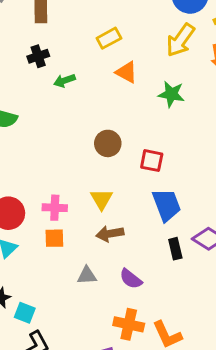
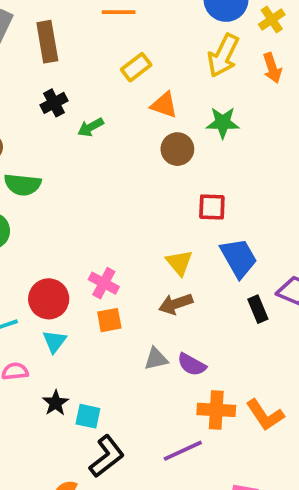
brown circle: (108, 143) -> (177, 149), moved
yellow triangle: (102, 199) -> (179, 263), moved
pink cross: (55, 208) -> (104, 283), turned 35
purple semicircle: (131, 279) -> (192, 365), moved

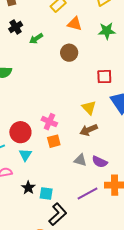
brown circle: (177, 149) -> (69, 53), moved
gray triangle: (156, 359) -> (80, 160), turned 32
purple line: (183, 451) -> (87, 193), moved

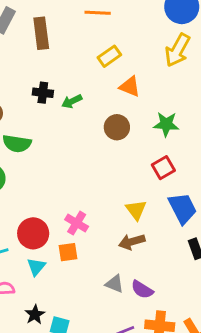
black cross: (16, 27) -> (43, 93), moved, turned 32
green star: (107, 31) -> (166, 124), moved
red square: (104, 77) -> (163, 168), turned -35
orange square: (54, 141) -> (68, 252), moved

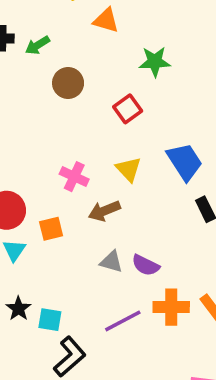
brown circle: (117, 127) -> (68, 83), moved
red square: (163, 168) -> (128, 109), moved
pink cross: (77, 223) -> (74, 177), moved
brown arrow: (132, 242) -> (104, 211), moved

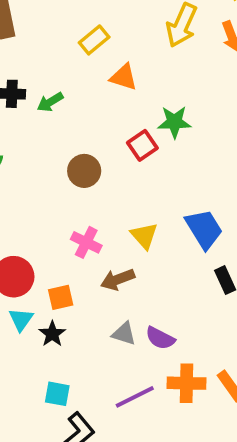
brown circle: (68, 83) -> (84, 171), moved
red square: (128, 109) -> (142, 145), moved
black star: (18, 309) -> (52, 334), moved

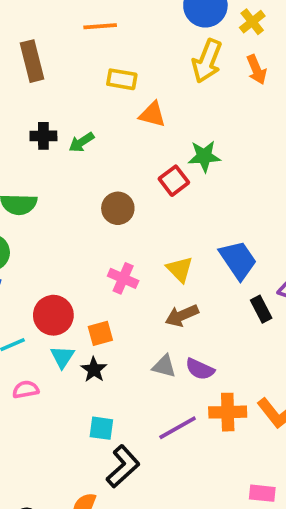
yellow rectangle: (94, 40) -> (122, 79), turned 52
brown arrow: (118, 279) -> (182, 316), moved

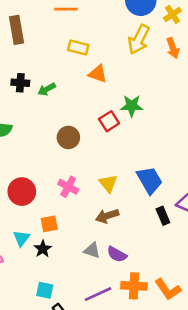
red circle: (53, 315) -> (22, 192), moved

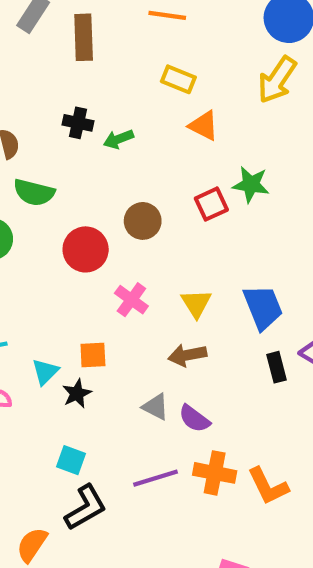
red circle: (22, 192) -> (86, 249), moved

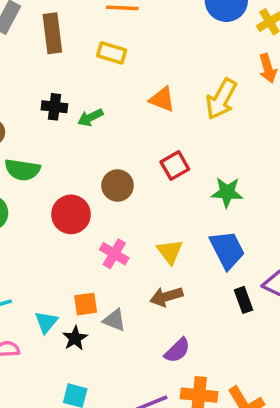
yellow rectangle: (178, 79) -> (112, 53), moved
yellow arrow: (277, 80) -> (221, 99), moved
green star: (251, 184) -> (227, 192), moved
gray triangle: (155, 407) -> (114, 320), moved
purple semicircle: (194, 419) -> (177, 350), turned -76

